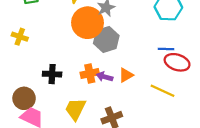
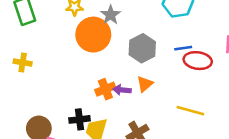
gray hexagon: (106, 39) -> (142, 48), moved
black cross: (52, 74) -> (79, 119), moved
yellow line: (162, 91) -> (190, 111), moved

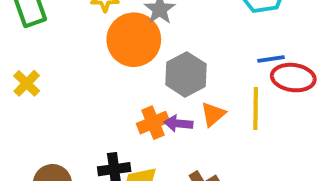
gray hexagon: (142, 48) -> (186, 74), moved
yellow cross: (23, 62) -> (27, 83), turned 36
yellow line: (190, 111) -> (256, 108), moved, turned 76

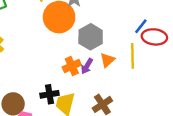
blue line: (271, 59) -> (141, 26), turned -42
purple arrow: (178, 123) -> (87, 66), turned -63

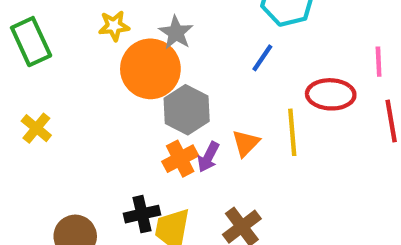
blue line: (141, 26) -> (262, 58), moved
gray hexagon: (91, 37) -> (187, 110), moved

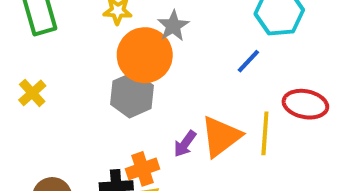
gray hexagon: (187, 110) -> (132, 95), moved
orange triangle: (246, 143) -> (221, 136), size x1.6
orange cross: (180, 159) -> (143, 169), moved

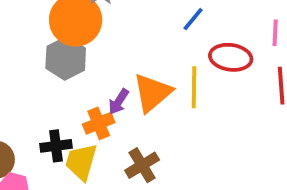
blue line: (248, 61) -> (193, 19), moved
orange cross: (143, 169) -> (99, 123), moved

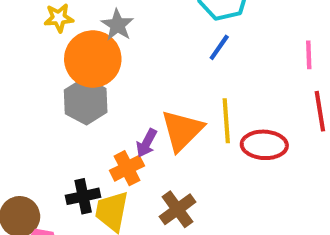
red ellipse: (231, 57) -> (264, 145), moved

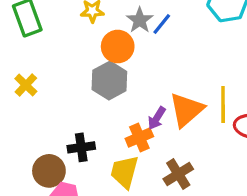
blue line: (219, 47) -> (162, 24), moved
orange circle: (93, 59) -> (118, 47), size x0.7
black cross: (83, 196) -> (81, 147), moved

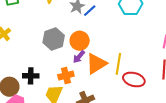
orange circle: (118, 47) -> (80, 41), moved
purple arrow: (157, 118) -> (79, 57), moved

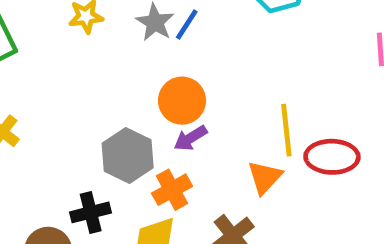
gray hexagon: (54, 39) -> (128, 155), moved
purple arrow: (79, 57) -> (190, 138), turned 32
orange triangle: (96, 64) -> (265, 177), moved, size x0.7

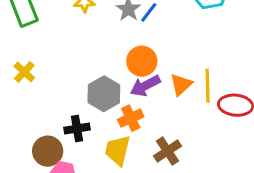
purple arrow: (190, 138) -> (145, 86), size x1.4
orange triangle: (265, 177) -> (181, 85), moved

